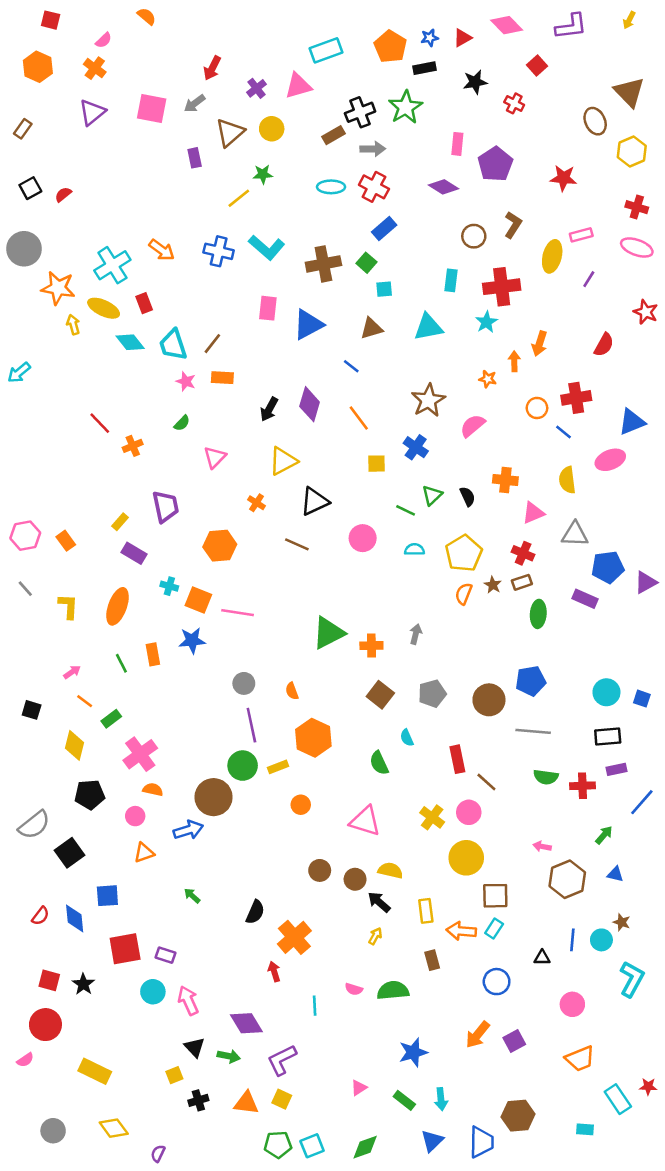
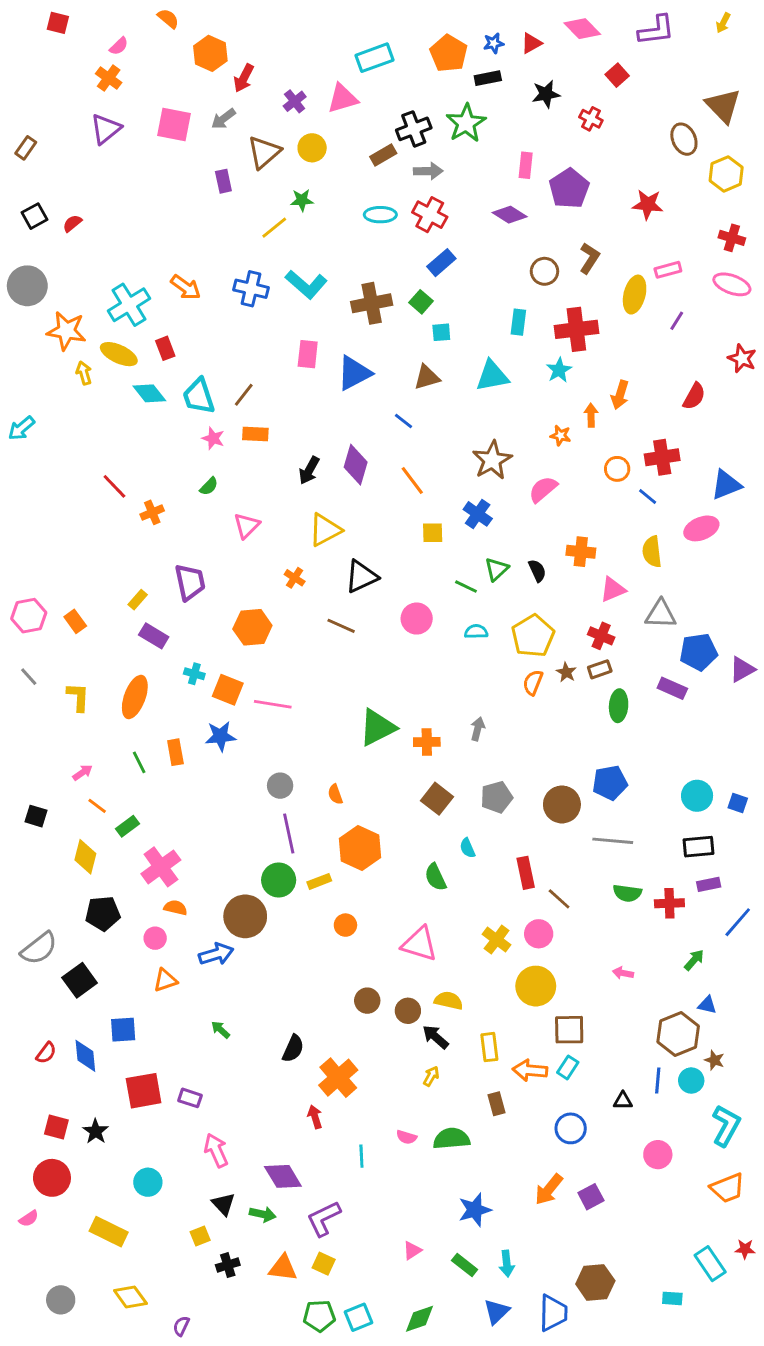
orange hexagon: (38, 67) -> (210, 53), moved
brown hexagon: (567, 879) -> (678, 1034), moved
cyan circle: (153, 992) -> (148, 1182), moved
orange trapezoid: (580, 1059) -> (728, 1188), moved

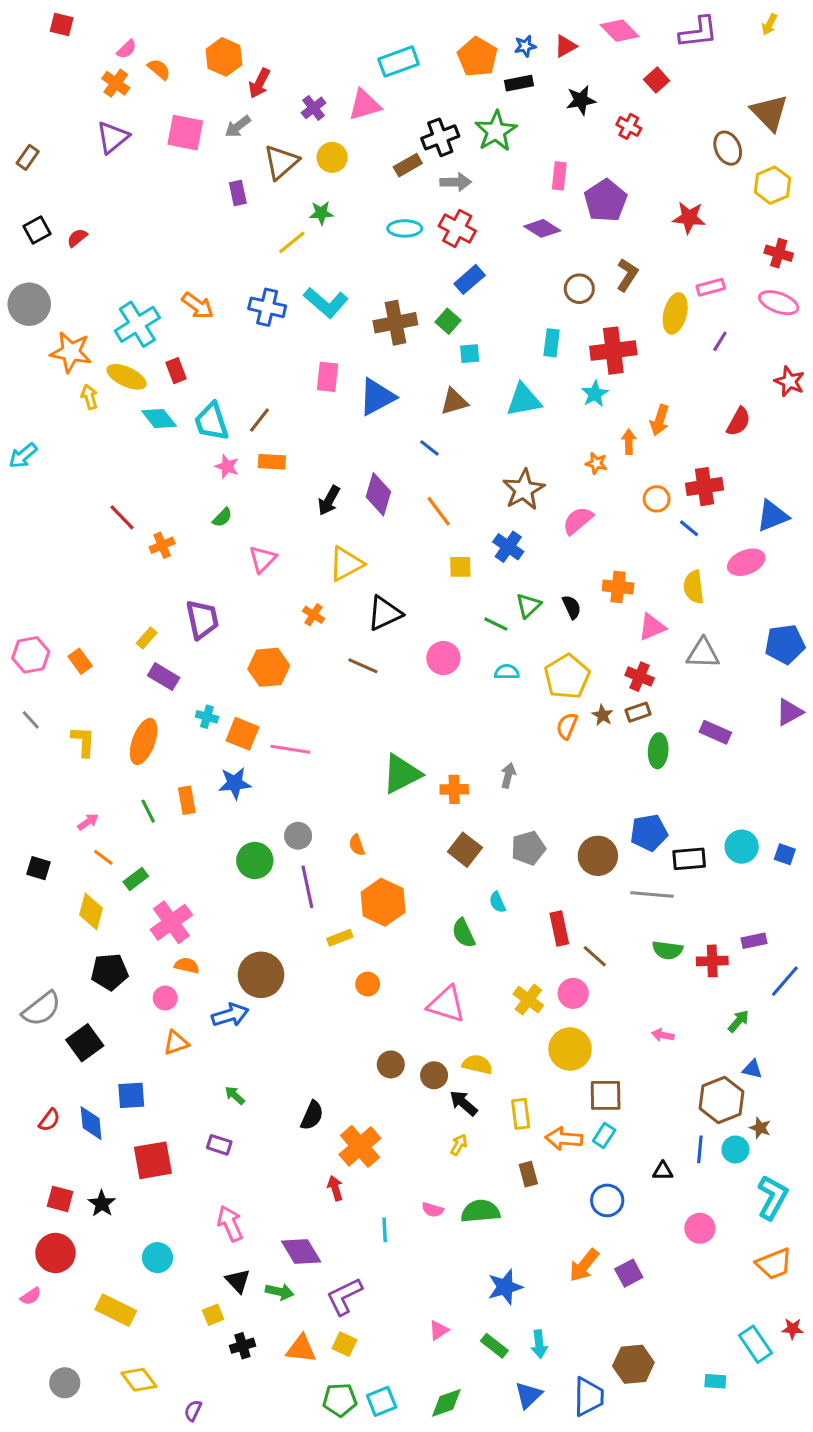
orange semicircle: (168, 19) -> (159, 69), moved
blue pentagon: (698, 652) -> (785, 644), moved
black rectangle: (698, 847) -> (689, 859), moved
green circle: (279, 880) -> (255, 860), moved
purple rectangle: (190, 1098) -> (219, 1145), moved

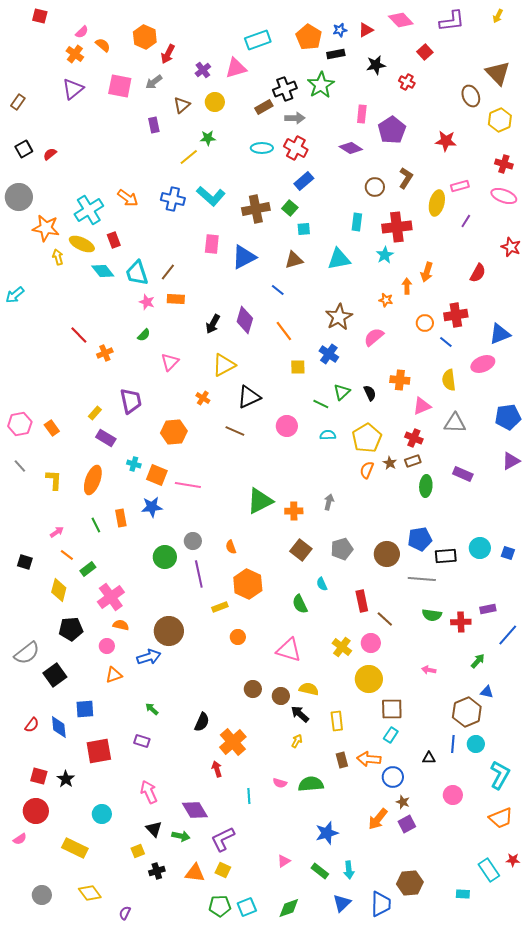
brown triangle: (281, 162) -> (182, 105), size x0.7
brown star: (760, 1128) -> (403, 802), moved
orange arrow: (564, 1139) -> (369, 759), moved

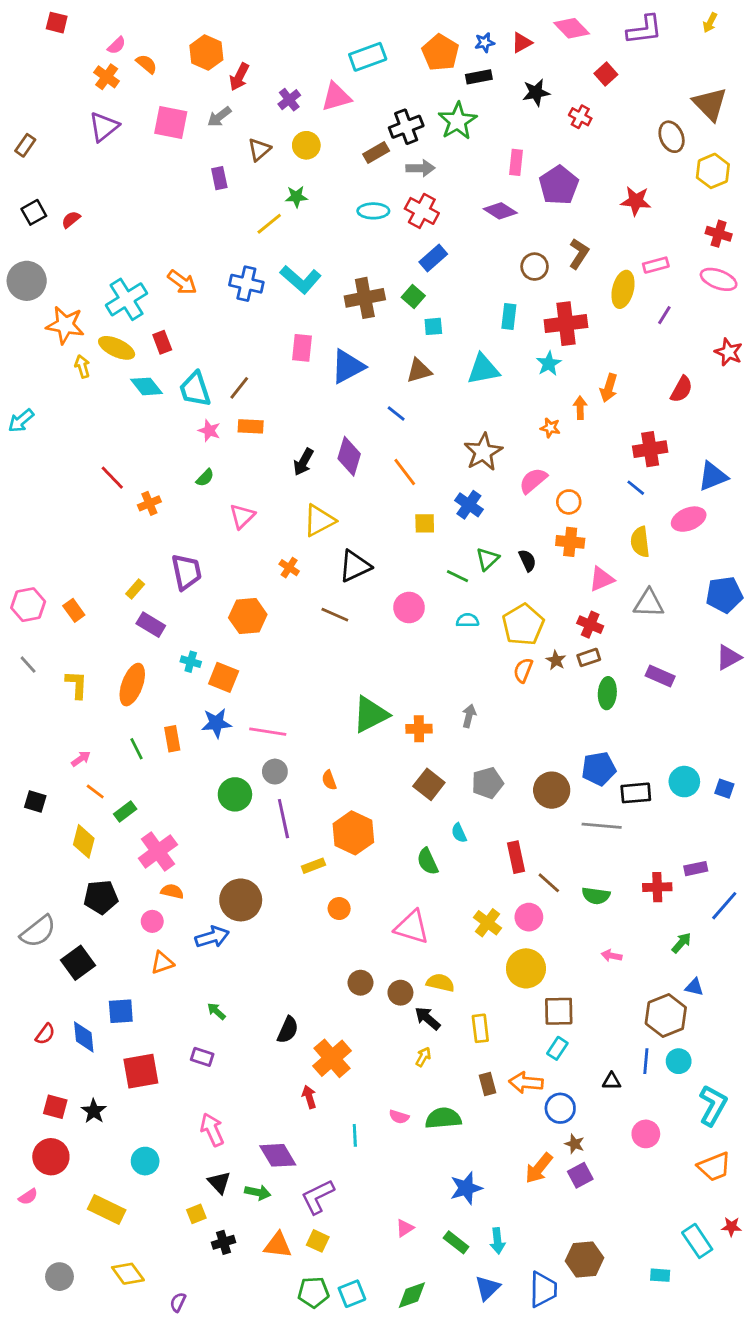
orange circle: (425, 323) -> (569, 502), moved
pink line: (188, 485) -> (268, 732), moved
green semicircle: (432, 615) -> (596, 896), moved

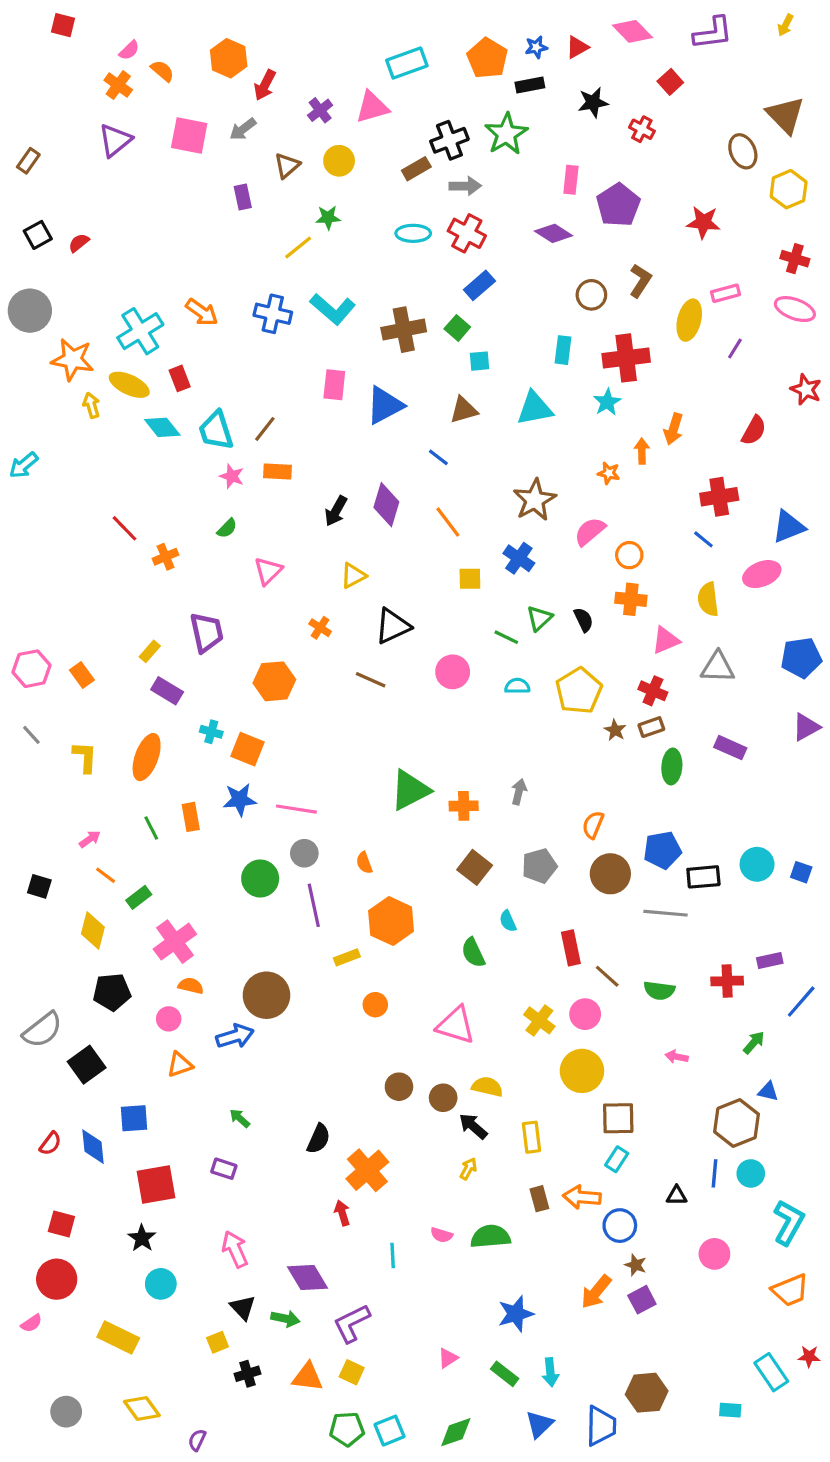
yellow triangle: (319, 520) -> (353, 576), size x0.7
orange semicircle: (523, 670) -> (593, 825), moved
black star: (94, 1111) -> (142, 1238), moved

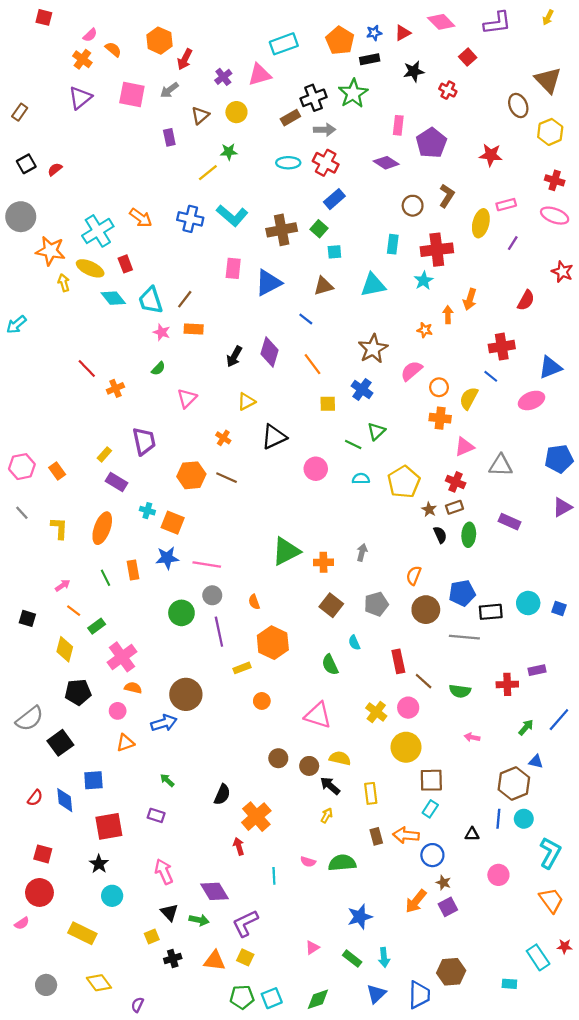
yellow semicircle: (708, 599) -> (469, 398), moved, turned 35
black semicircle: (584, 620) -> (440, 535), moved
brown line: (371, 680) -> (227, 478), moved
blue line: (801, 1002) -> (559, 720), moved
orange trapezoid: (790, 1290) -> (551, 900), turned -104

